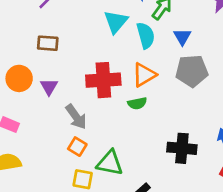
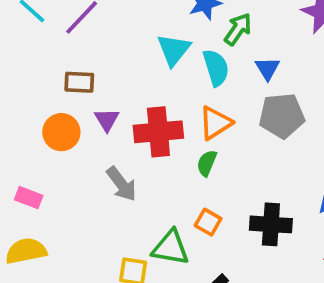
orange circle: (19, 78) -> (61, 132), moved
purple triangle: (49, 87) -> (107, 120), moved
green semicircle: (137, 103) -> (207, 163), turned 126
orange square: (77, 147) -> (208, 222), moved

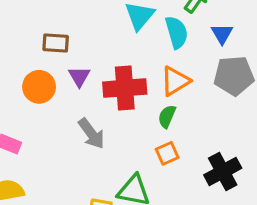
orange square: (208, 222) -> (167, 153), moved, turned 35
black cross: (271, 224) -> (223, 172), turned -33

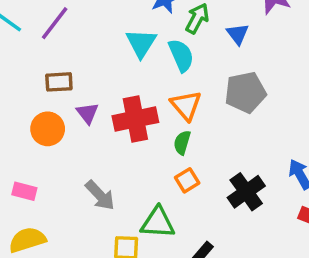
blue triangle: (222, 34) -> (238, 34), moved
orange triangle: (175, 81) -> (186, 105), turned -32
gray arrow: (91, 134) -> (100, 195), moved

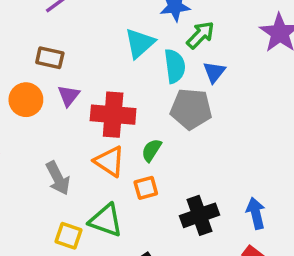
blue triangle: (238, 34) -> (214, 72), moved
gray pentagon: (245, 92) -> (191, 109), moved
orange triangle: (186, 105) -> (109, 161), moved, turned -32

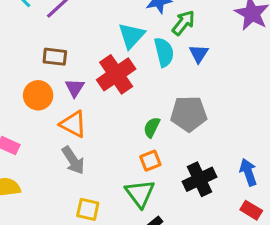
gray pentagon: (191, 109) -> (189, 114), moved
red cross: (113, 115) -> (116, 74), moved, turned -33
orange triangle: (109, 161) -> (73, 124), moved
green triangle: (106, 220) -> (140, 193), moved, turned 40

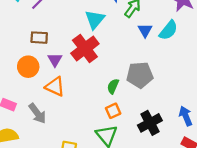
cyan semicircle: (164, 52) -> (168, 30), moved, turned 55
gray arrow: (73, 160) -> (37, 113), moved

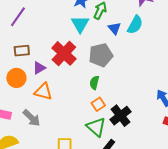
cyan triangle: (95, 19) -> (80, 24), moved
purple triangle: (55, 60) -> (39, 68), turned 40
gray pentagon: (140, 75) -> (101, 55), moved
black cross: (150, 123) -> (120, 116), moved

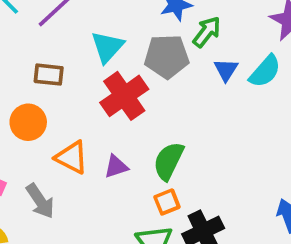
cyan triangle: (80, 24) -> (107, 47), moved
gray pentagon: (101, 55) -> (167, 56), moved
purple triangle: (39, 68) -> (116, 166), moved
green semicircle: (94, 83) -> (168, 161), size x1.5

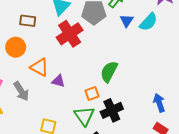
green semicircle: (168, 161) -> (109, 72), moved
purple triangle: (116, 166) -> (58, 81), moved, turned 32

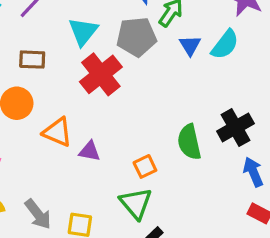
green semicircle: (109, 72) -> (189, 142), moved, turned -35
gray arrow: (21, 91) -> (38, 214), moved
black cross: (112, 110) -> (235, 127), moved

